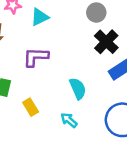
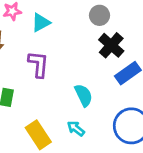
purple L-shape: (36, 57) -> (38, 64), turned 96
yellow rectangle: (31, 107) -> (38, 135), moved, size x1.5

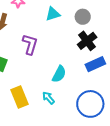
cyan triangle: (41, 22) -> (53, 14), moved
cyan semicircle: (84, 95) -> (59, 74), turned 42

